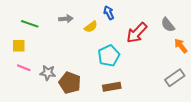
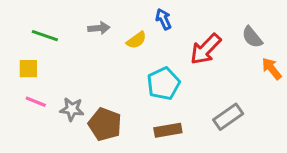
gray rectangle: (175, 78) -> (228, 117), moved

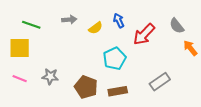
blue arrow: (163, 19) -> (119, 21), moved
yellow square: (28, 69) -> (20, 48), size x1.5
pink line: (36, 102) -> (20, 79), moved
brown pentagon: (105, 124) -> (86, 87), moved

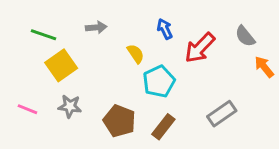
yellow semicircle: (96, 28) -> (136, 54), moved, turned -88
yellow square: (20, 48) -> (61, 65), moved, turned -35
brown rectangle: (118, 91) -> (163, 127), turned -42

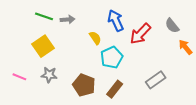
blue arrow: (165, 29) -> (116, 20), size x1.5
green line: (44, 35) -> (44, 16), moved

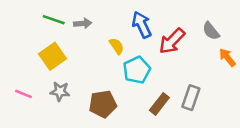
gray rectangle: (156, 80) -> (191, 98), turned -36
brown pentagon: (84, 85) -> (103, 104), turned -30
brown rectangle: (115, 89) -> (159, 104), moved

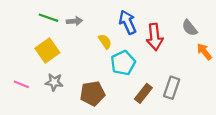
red arrow: (172, 41) -> (155, 37), turned -50

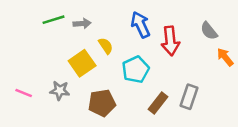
green line: (48, 18) -> (53, 20), turned -36
yellow semicircle: (105, 41) -> (106, 46), moved
yellow square: (47, 50) -> (82, 63), moved

